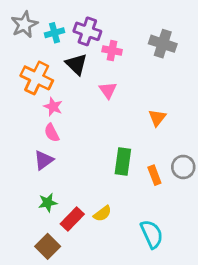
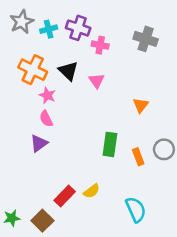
black triangle: (76, 64) -> (68, 71), moved
green star: (48, 203) -> (12, 218), moved

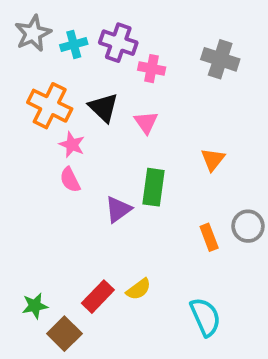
purple triangle: (39, 143) -> (118, 209), moved
green rectangle: (110, 144) -> (153, 187), moved
green star: (12, 218) -> (35, 306), moved

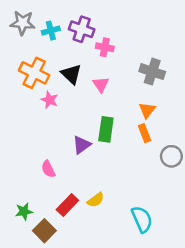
gray star: (33, 33) -> (23, 23), turned 30
gray cross: (220, 59) -> (152, 72), moved
pink semicircle: (70, 180) -> (48, 169), moved
orange rectangle: (209, 237) -> (144, 133), moved

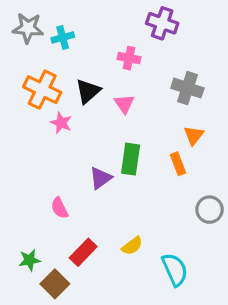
purple cross: (82, 29) -> (162, 23), moved
black triangle: (71, 74) -> (88, 91), turned 35
orange triangle: (147, 110) -> (194, 135), moved
gray circle: (171, 156) -> (210, 210), moved
yellow semicircle: (96, 200) -> (132, 246), moved

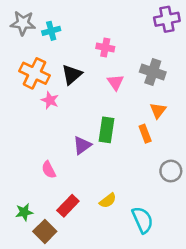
purple cross: (162, 23) -> (167, 19), moved, turned -30
pink triangle: (124, 104) -> (116, 82), moved

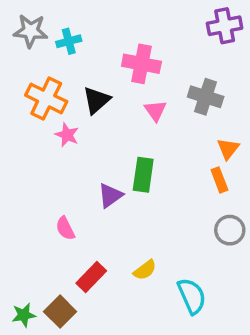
pink cross: (105, 48) -> (141, 64), size x1.5
orange triangle: (158, 111) -> (228, 149), moved
orange rectangle: (145, 134) -> (219, 180), moved
green star: (24, 212) -> (24, 315), moved

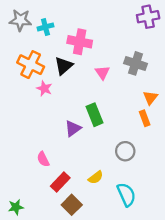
pink cross: (141, 64) -> (80, 42), moved
green rectangle: (143, 175) -> (94, 115), turned -30
pink semicircle: (65, 228) -> (43, 159), moved
gray circle: (230, 230) -> (125, 151), moved
brown square: (60, 312) -> (72, 205), moved

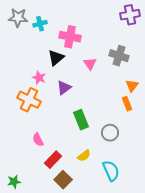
orange cross: (31, 65) -> (29, 100), moved
green rectangle: (94, 115) -> (81, 120), moved
purple triangle: (73, 128) -> (64, 88), moved

